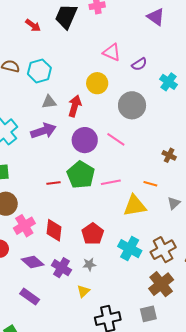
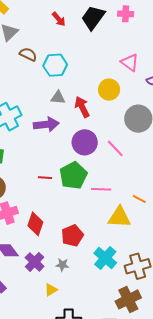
red arrow: (75, 106) -> (82, 107), turned -55

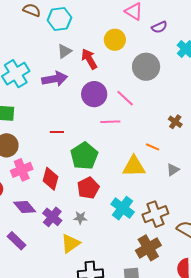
gray triangle: (58, 98) -> (64, 51), turned -35
green pentagon: (73, 175) -> (84, 156), moved
pink line: (101, 189) -> (110, 122), moved
yellow triangle: (51, 290) -> (70, 243), size x1.5

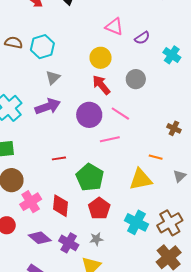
red arrow: (89, 59) -> (101, 85), moved
gray circle: (146, 67) -> (136, 79), size x0.7

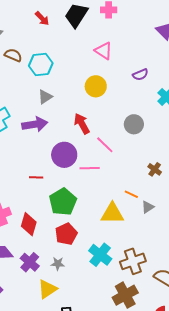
pink triangle: (114, 27) -> (104, 51), moved
gray circle: (136, 79) -> (134, 124), moved
red arrow: (101, 85) -> (82, 124), moved
purple circle: (89, 115) -> (64, 155), moved
gray triangle: (180, 176) -> (148, 207), moved

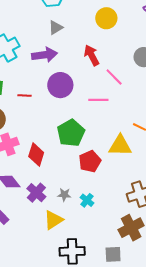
purple circle: (64, 155) -> (60, 85), moved
red line: (36, 177) -> (24, 95), moved
red pentagon: (66, 234) -> (90, 161), moved
cyan cross: (100, 255) -> (87, 200), moved, size x0.6

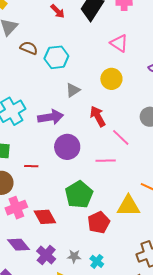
gray triangle: (56, 28) -> (73, 90), moved
red line: (24, 95) -> (31, 166), moved
red diamond: (36, 154) -> (45, 217), turned -45

